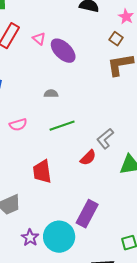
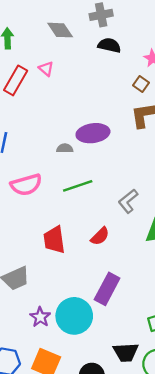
pink triangle: (39, 39) -> (46, 69), moved
purple ellipse: (63, 51) -> (93, 133), moved, turned -52
pink semicircle: (18, 125) -> (26, 185), size x1.5
red semicircle: (88, 158) -> (100, 236), moved

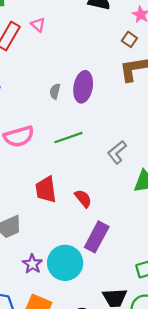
purple ellipse: (93, 133) -> (83, 87), turned -72
gray semicircle: (65, 148) -> (55, 91), moved, turned -77
red semicircle: (100, 236) -> (83, 199), moved, turned -84

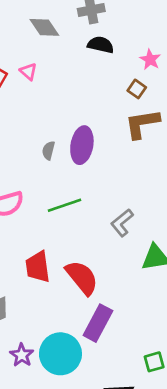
red semicircle: (83, 199) -> (82, 278), size x1.6

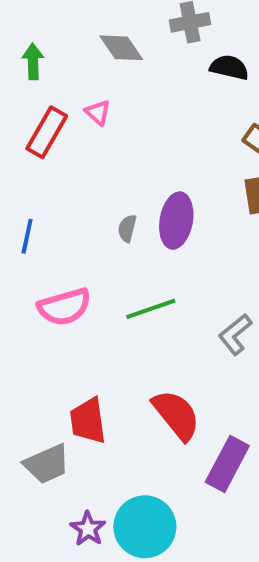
black semicircle: (101, 45) -> (229, 67), moved
red trapezoid: (38, 267) -> (88, 421), moved
purple rectangle: (98, 323) -> (227, 464), moved

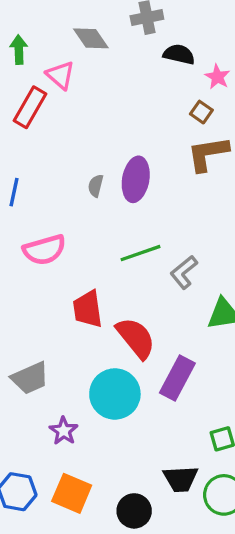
pink triangle: (98, 113) -> (60, 75), moved, size x1.4
green line: (151, 309) -> (141, 253), moved
red trapezoid: (88, 421) -> (88, 309), moved
cyan circle: (145, 527) -> (115, 394), moved

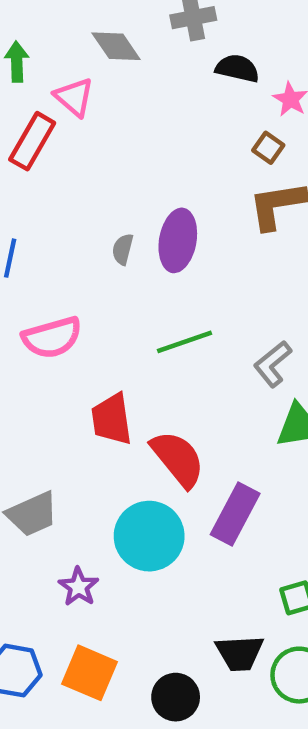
gray L-shape: (184, 272) -> (273, 364), moved

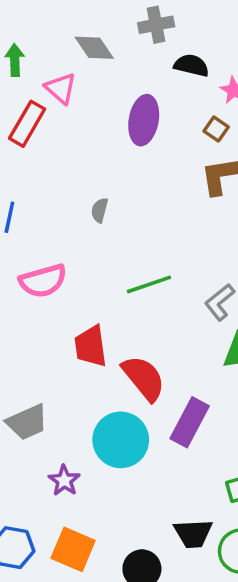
purple ellipse: (178, 240) -> (144, 120), moved

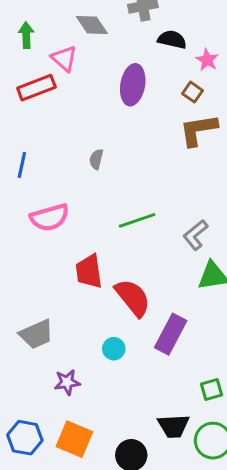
red rectangle: (27, 124) -> (36, 88), turned 39
cyan circle: (121, 440) -> (114, 349), size x0.5
purple star: (64, 480) -> (67, 382), turned 30

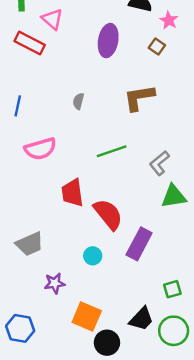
red rectangle: (36, 88) -> (30, 43), turned 48
brown L-shape: (198, 130) -> (139, 98), moved
black trapezoid: (174, 426) -> (141, 319), turned -44
orange square: (74, 439) -> (87, 317), moved

